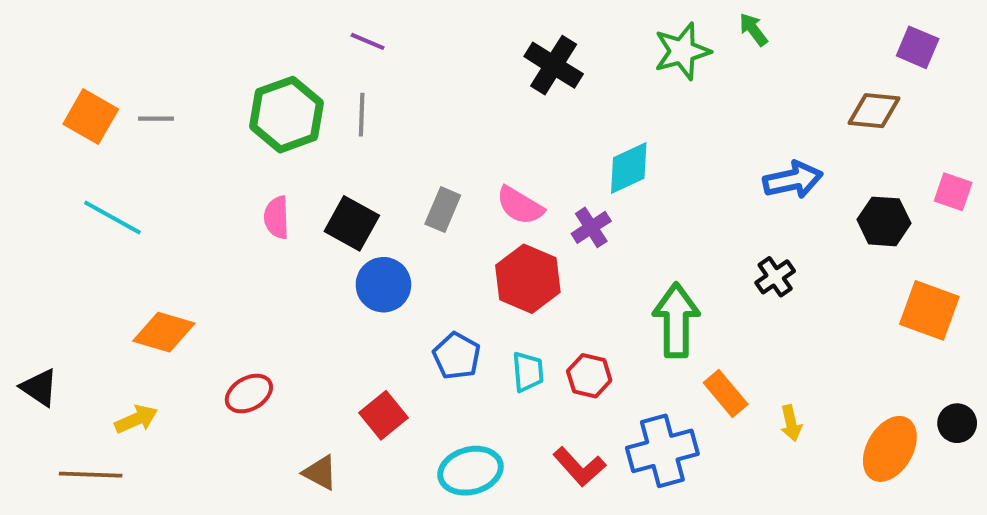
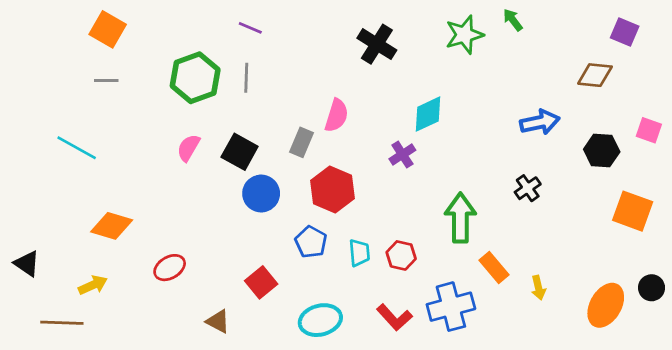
orange square: (91, 117) -> (108, 29), moved
pink semicircle: (520, 206) -> (336, 115), moved, turned -104
pink semicircle: (277, 217) -> (188, 148), turned 32
red hexagon: (528, 279) -> (332, 189), moved

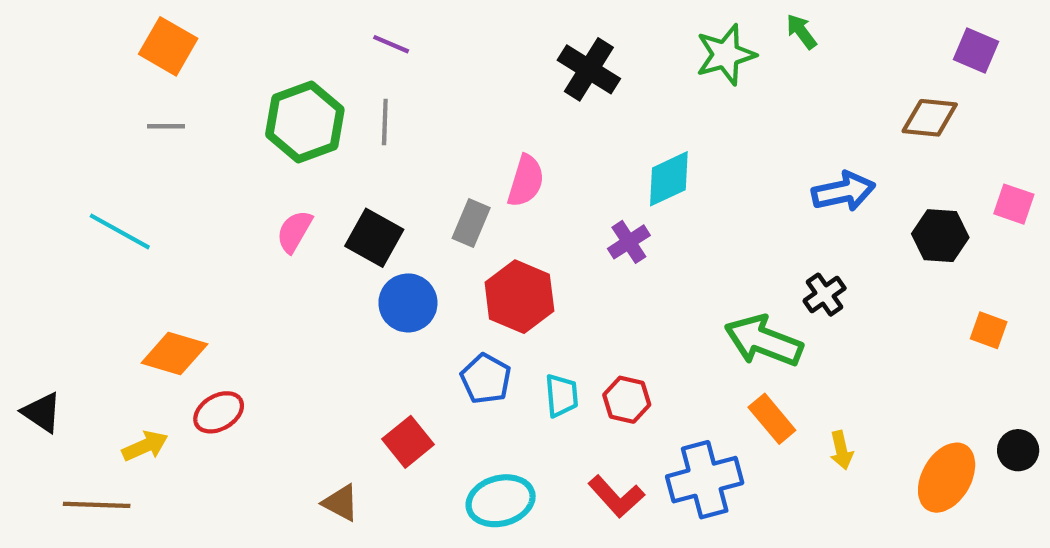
orange square: (633, 211) -> (989, 330), size x0.6
green arrow: (460, 218) -> (764, 341), moved, turned -69
red ellipse: (170, 268) -> (219, 412), moved

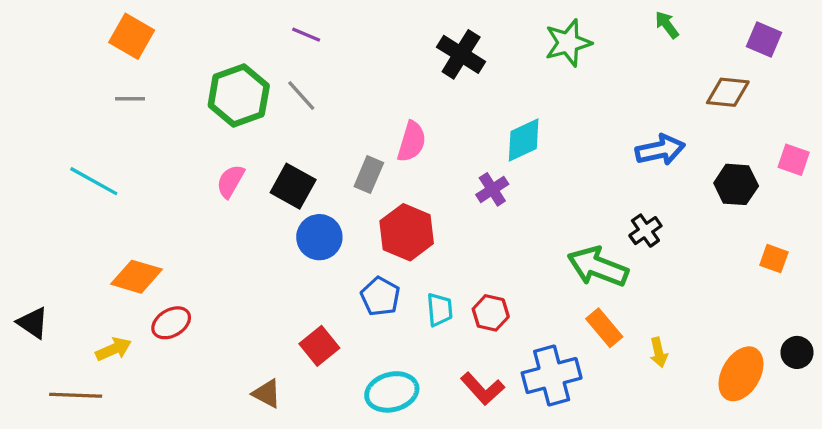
green arrow: (801, 32) -> (667, 25), moved
gray line: (385, 122) -> (301, 96), turned -44

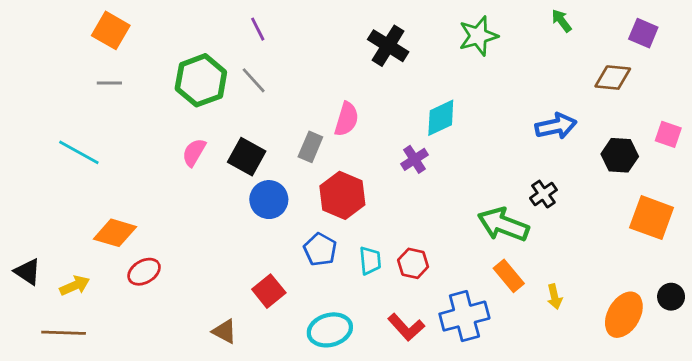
purple line: (306, 35) -> (258, 29), turned 40
orange square: (774, 259) -> (652, 218), size x1.8
yellow arrow: (114, 349) -> (75, 286), moved

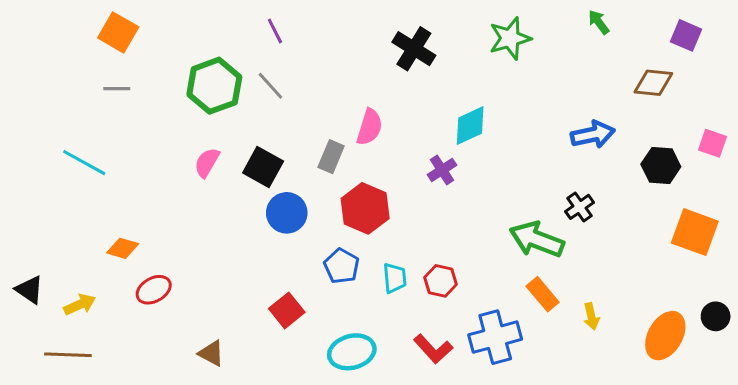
orange diamond: (115, 233) -> (123, 248), size x0.7
brown triangle: (224, 331) -> (211, 353), moved

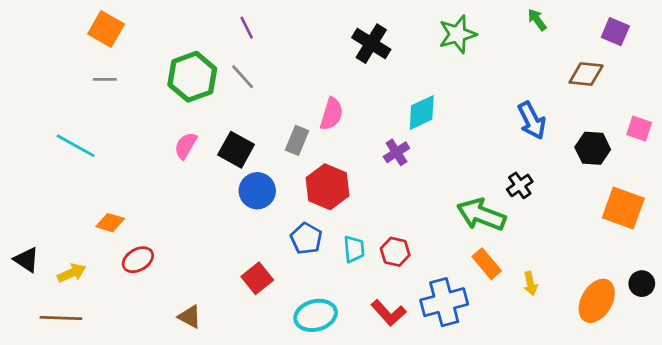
blue arrow: (593, 134) -> (532, 120), turned 75

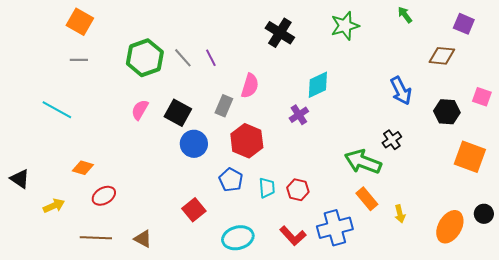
purple line: (247, 28) -> (211, 58), moved
black triangle: (27, 260) -> (20, 179), moved
brown line: (61, 318) -> (96, 238), moved

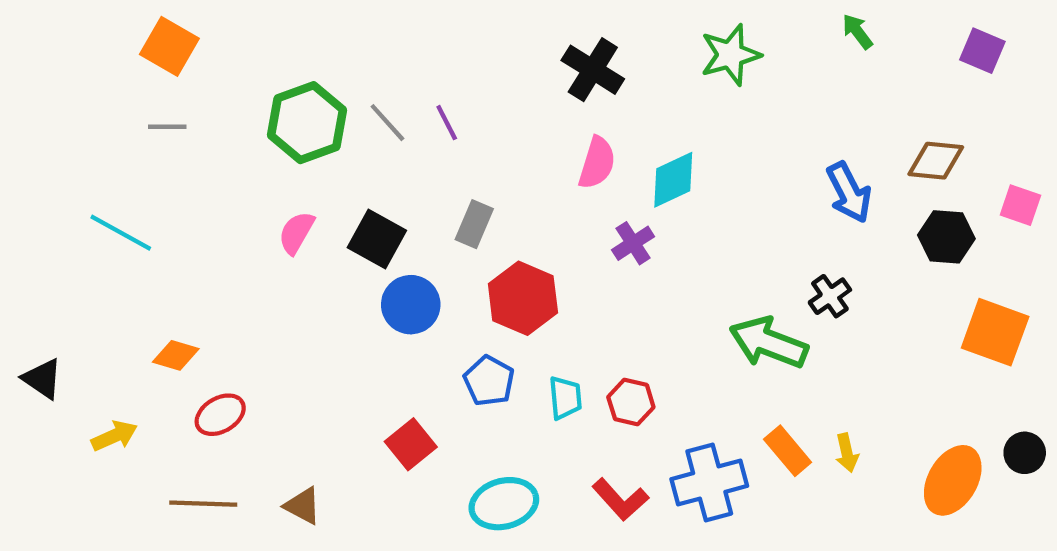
brown diamond: (442, 56) -> (936, 161), moved
pink semicircle: (250, 86) -> (597, 163), moved
orange rectangle: (367, 199) -> (788, 451), moved

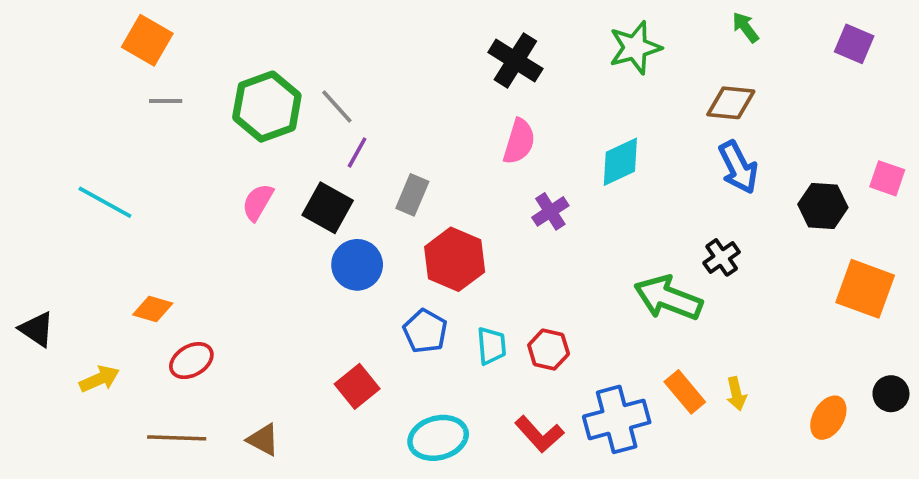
purple line: (447, 123) -> (357, 153), moved, turned 56
gray line: (167, 127) -> (166, 101), moved
brown diamond: (936, 161) -> (731, 103), moved
cyan diamond: (673, 180) -> (620, 162), moved
orange ellipse: (953, 480) -> (828, 418), size x0.7

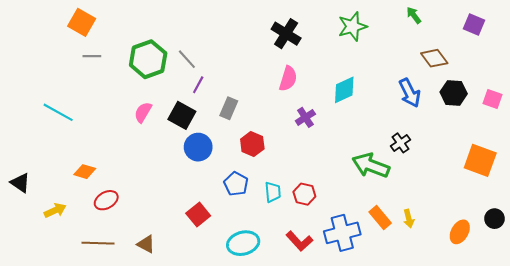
brown diamond: (731, 103) -> (434, 58), moved, turned 48
black hexagon: (823, 206) -> (454, 93), moved
red hexagon: (455, 259) -> (252, 144), size x0.7

